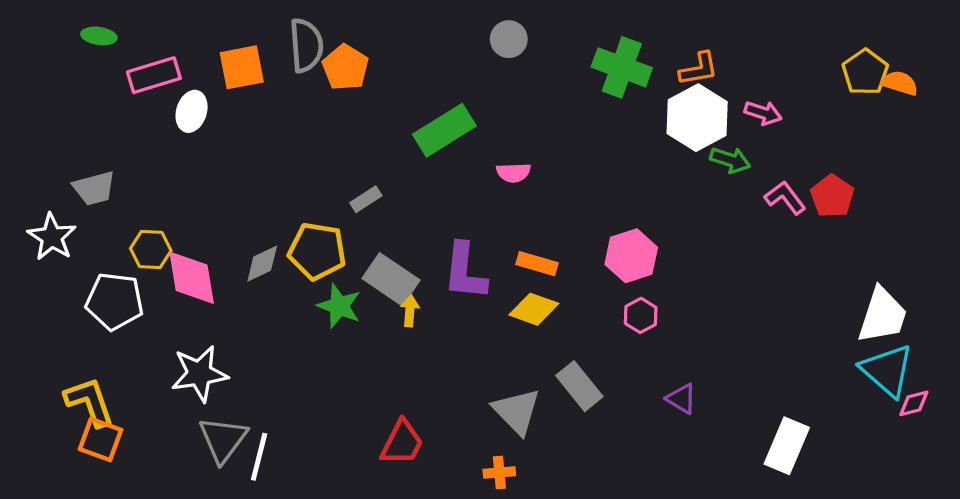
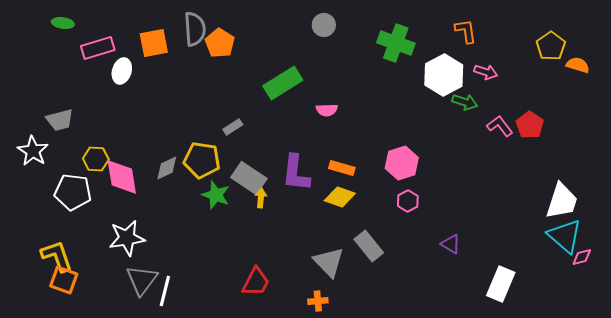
orange L-shape: (699, 69) -> (466, 31), moved, turned -88
orange semicircle: (900, 83) -> (578, 65), moved
purple triangle: (681, 399) -> (451, 244), moved

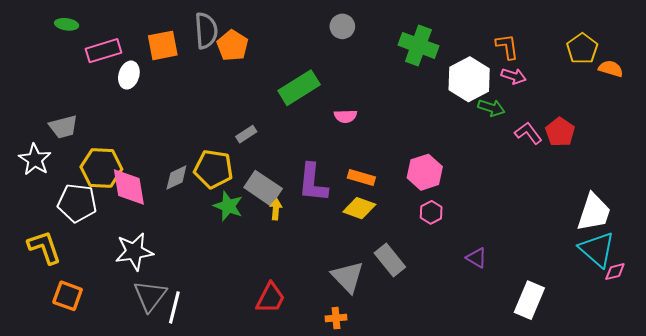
orange L-shape: (466, 31) -> (507, 46), moved
yellow hexagon: (96, 159) -> (101, 168), size x1.5
yellow L-shape: (57, 256) -> (44, 247), moved

